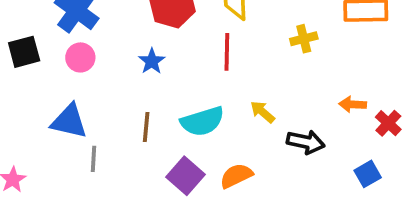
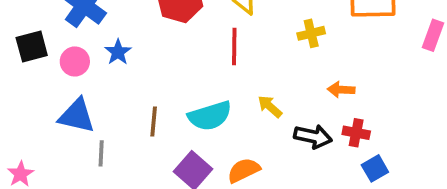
pink circle: (80, 57) -> (75, 61), moved
blue star: (152, 61) -> (118, 52), moved
orange arrow: (353, 104) -> (341, 90), moved
red cross: (388, 123) -> (356, 133), moved, turned -32

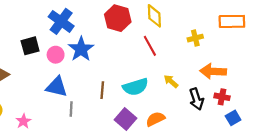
red line: (234, 46) -> (150, 46), turned -30
blue star: (118, 52) -> (81, 49), size x1.6
orange arrow: (341, 90) -> (213, 71), size x1.6
black arrow: (313, 137) -> (196, 99), turned 60

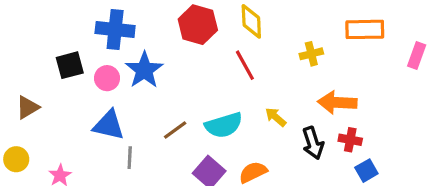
blue cross: (61, 21) -> (115, 29), turned -30
brown line: (102, 90) -> (175, 130), turned 49

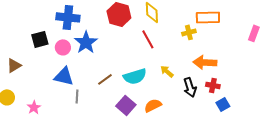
orange rectangle: (365, 29) -> (208, 17), moved

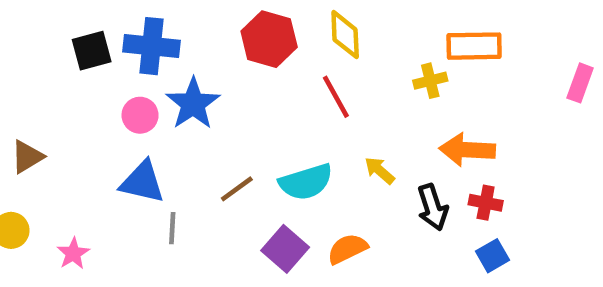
black square: (40, 39) -> (92, 51), moved
blue square: (223, 104) -> (492, 256), moved

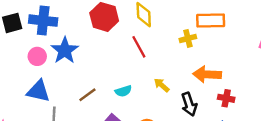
cyan semicircle: (306, 182) -> (123, 91), size x0.6
red cross: (486, 203) -> (226, 98), moved

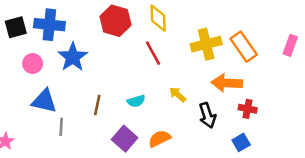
orange rectangle: (211, 21) -> (244, 47), moved, turned 56
yellow cross: (188, 38) -> (206, 44), size x1.6
pink circle: (37, 56) -> (33, 64), moved
brown line: (87, 95) -> (97, 105), turned -42

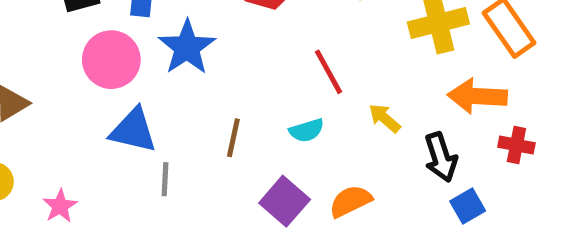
red line: (153, 53) -> (329, 72), moved
pink circle: (33, 64) -> (111, 60), size x1.5
blue square: (241, 142) -> (468, 206), moved

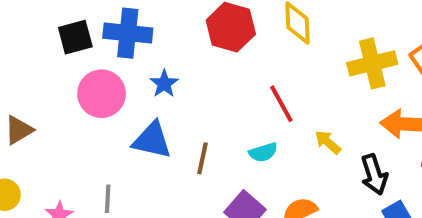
blue star: (187, 47) -> (164, 84), size x0.6
blue triangle: (133, 130) -> (152, 140), moved
gray line: (165, 179) -> (108, 199), moved

